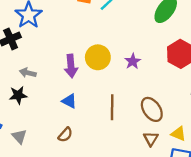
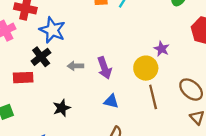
yellow circle: (98, 57) -> (146, 68), moved
gray arrow: (28, 73) -> (76, 66), moved

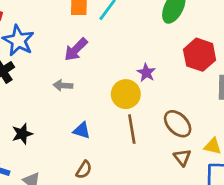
gray arrow: (76, 66) -> (63, 85), moved
purple arrow: (104, 68) -> (76, 49), moved, turned 60

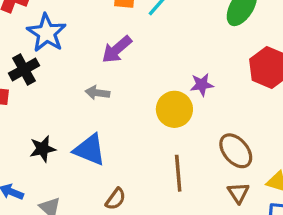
purple star: (146, 73) -> (202, 85), turned 30
brown line: (132, 129) -> (178, 173), moved
blue triangle: (82, 130) -> (90, 150), moved, size x1.5

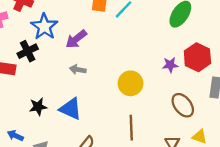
purple arrow: (117, 49) -> (76, 39), moved
purple star: (202, 85) -> (170, 65), moved
brown ellipse: (236, 151) -> (183, 105), moved

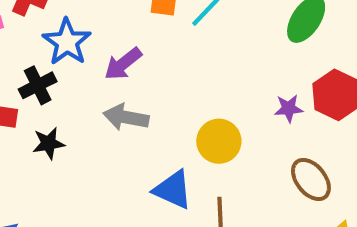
gray arrow: (78, 70) -> (126, 117), size x1.5
black star: (38, 107) -> (49, 143), moved
blue triangle: (71, 109) -> (173, 190), moved

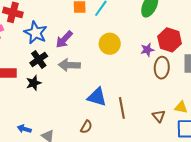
black cross: (38, 85) -> (39, 59), moved
yellow circle: (219, 141) -> (110, 44), moved
brown ellipse: (311, 179) -> (162, 68), moved, turned 50

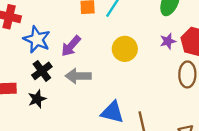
purple star: (147, 50) -> (168, 41), moved

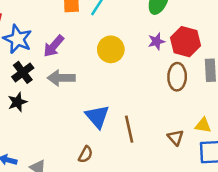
blue triangle: (112, 112) -> (97, 116), turned 35

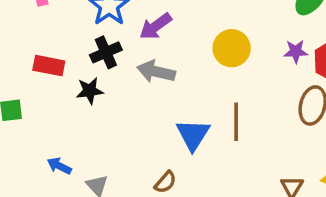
brown line: (129, 129) -> (236, 122), moved

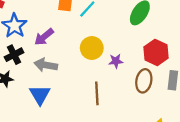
purple star: (296, 51) -> (116, 61), moved
blue triangle: (193, 135) -> (40, 95), moved

